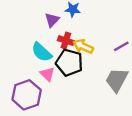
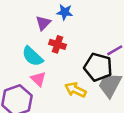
yellow arrow: (83, 46) -> (75, 90), moved
black pentagon: (69, 63) -> (98, 67), moved

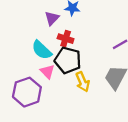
black pentagon: (98, 67) -> (68, 60), moved
yellow arrow: (75, 90) -> (83, 82), turned -138

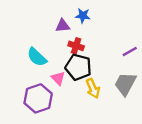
purple triangle: (52, 18) -> (63, 26), turned 40
cyan semicircle: (42, 50) -> (37, 57), moved

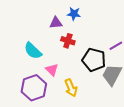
black pentagon: (78, 67) -> (94, 60), moved
yellow arrow: (93, 88) -> (71, 88), moved

